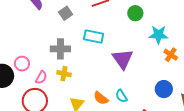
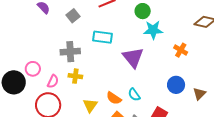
cyan star: (158, 35) -> (153, 30), moved

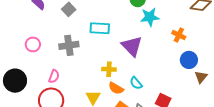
pink circle: (33, 69) -> (33, 44), moved
yellow cross: (75, 76) -> (109, 69), moved
blue circle: (176, 85) -> (189, 60), moved

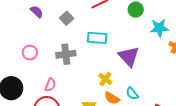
cyan star: (150, 17) -> (159, 28), moved
yellow cross: (109, 69) -> (105, 79), turned 32

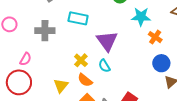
cyan semicircle: (132, 94) -> (104, 66), moved

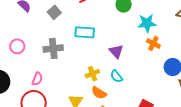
orange cross: (155, 37) -> (153, 43), moved
purple triangle: (107, 41) -> (116, 51), size x0.7
yellow cross: (81, 60) -> (92, 74), turned 32

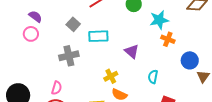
gray square: (54, 12) -> (73, 24), moved
pink circle: (17, 46) -> (31, 34), moved
cyan semicircle: (116, 76) -> (153, 77), moved, turned 56

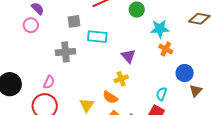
gray square: (73, 24) -> (74, 21), turned 32
yellow cross: (111, 76) -> (121, 79), moved
cyan semicircle: (153, 77) -> (161, 94), moved

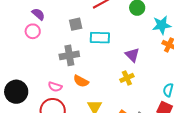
pink semicircle: (49, 82) -> (55, 87), turned 88
orange semicircle: (110, 97) -> (81, 81), moved

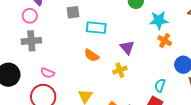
gray cross: (69, 55) -> (31, 41), moved
orange semicircle: (81, 81) -> (92, 55), moved

